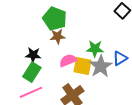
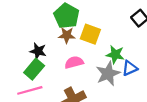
green star: (95, 49) -> (115, 55), moved
yellow square: (83, 66) -> (90, 34), moved

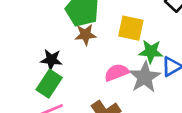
yellow square: (90, 34) -> (131, 28), moved
pink semicircle: (74, 62) -> (116, 72), moved

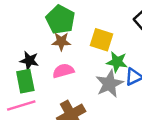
pink semicircle: (116, 72) -> (63, 71), moved
green rectangle: (49, 84) -> (25, 81), turned -50

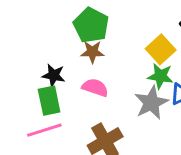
yellow square: (102, 40) -> (161, 49), moved, turned 30
pink semicircle: (63, 71) -> (95, 88), turned 35

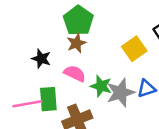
brown star: (92, 52) -> (76, 43), turned -30
green star: (160, 76) -> (101, 86), moved
green rectangle: (49, 101) -> (48, 99), moved

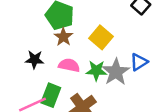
yellow square: (134, 49) -> (101, 37), moved
green rectangle: (48, 99) -> (51, 95), turned 40

